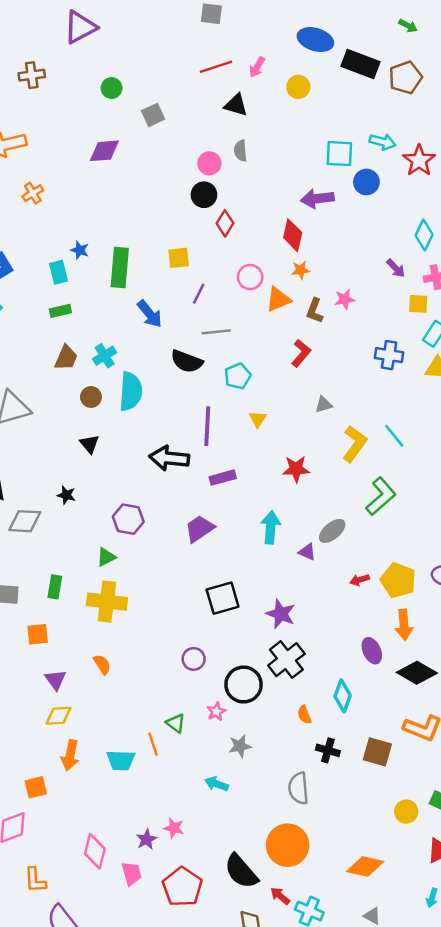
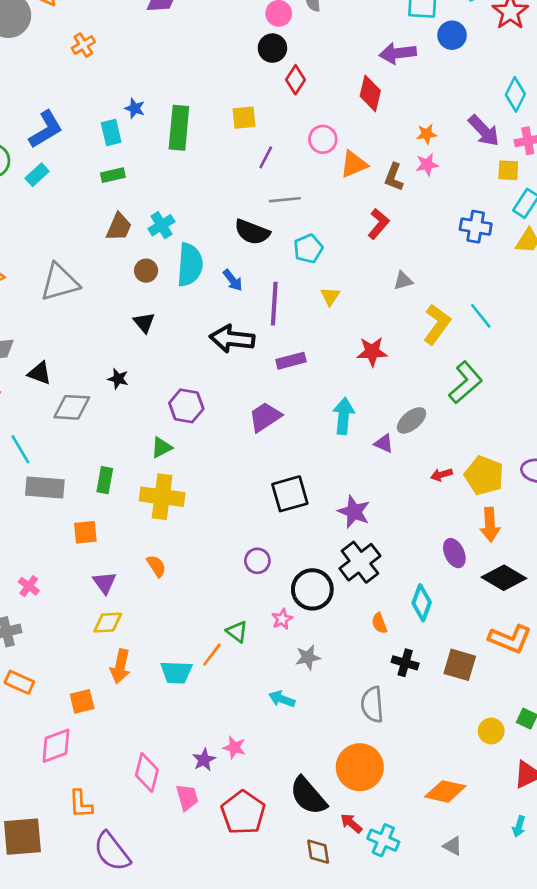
purple arrow: (396, 268) -> (484, 131), size x1.5
orange star: (301, 270) -> (427, 134), moved
blue arrow: (150, 314) -> (233, 280), moved, size x0.7
orange line: (153, 744) -> (212, 655), turned 55

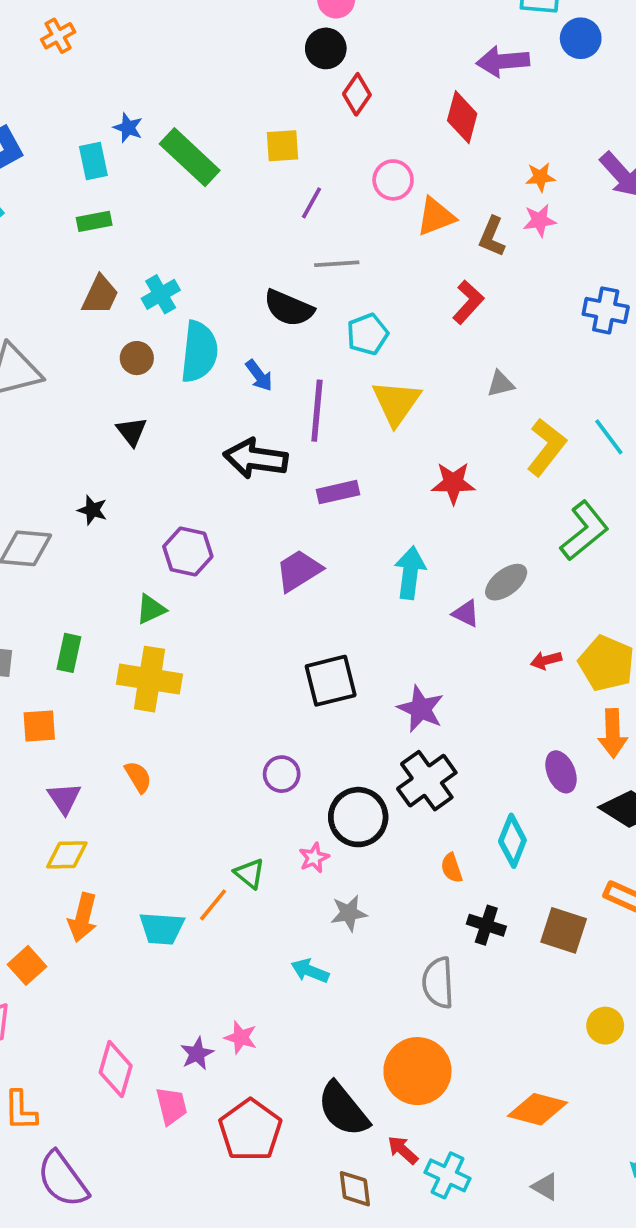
green rectangle: (179, 128) -> (190, 157), turned -54
yellow triangle: (330, 296) -> (396, 403), size x1.8
orange square: (82, 701) -> (27, 965), turned -30

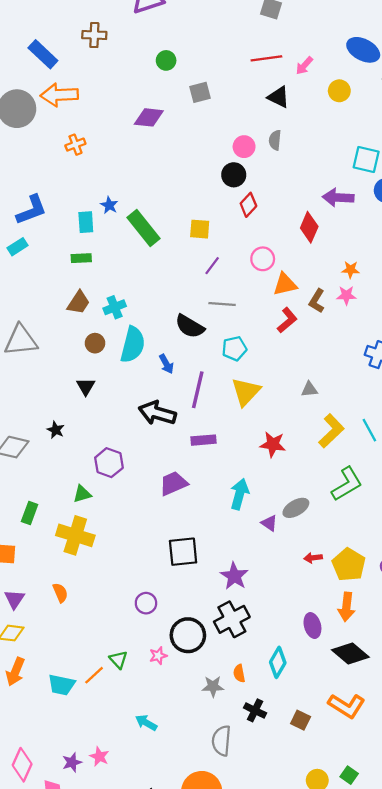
red L-shape: (468, 302) -> (287, 320), moved
gray star: (349, 913) -> (213, 686), moved
brown square: (564, 930) -> (301, 720), size x0.7

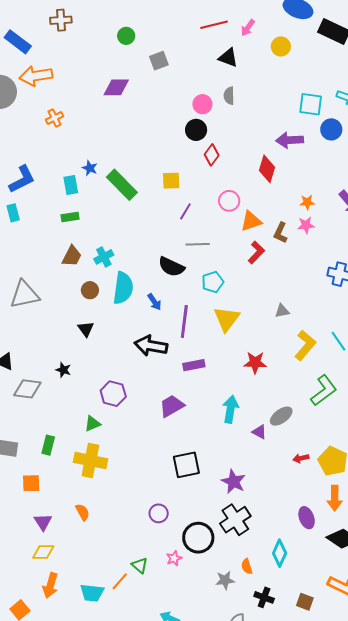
cyan rectangle: (18, 247) -> (13, 213), turned -66

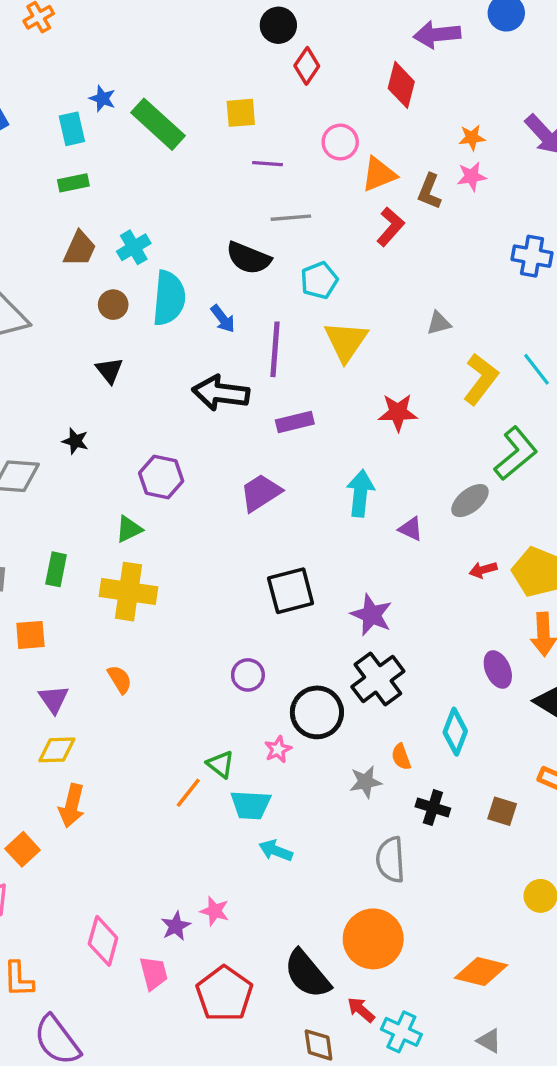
purple line: (185, 211) -> (268, 164), turned 66
gray ellipse: (281, 416) -> (470, 501), moved
cyan trapezoid: (92, 593) -> (251, 805), moved

